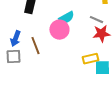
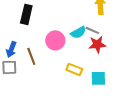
cyan semicircle: (66, 18) -> (78, 32), moved
yellow rectangle: (90, 59) -> (74, 69), moved, turned 35

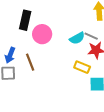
pink circle: (55, 40) -> (42, 34), moved
yellow rectangle: (74, 69) -> (82, 67), moved

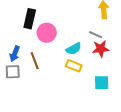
cyan semicircle: (77, 38) -> (74, 49), moved
yellow rectangle: (82, 67) -> (74, 66), moved

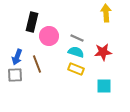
gray line: (96, 35) -> (77, 38), moved
cyan semicircle: (74, 49) -> (76, 52), turned -133

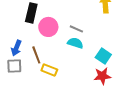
red star: (103, 52) -> (102, 76), moved
yellow rectangle: (76, 69) -> (49, 70), moved
cyan square: (104, 86) -> (103, 56), moved, turned 35

